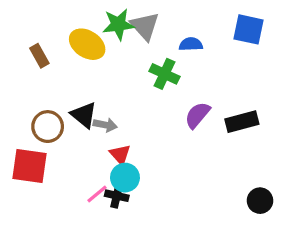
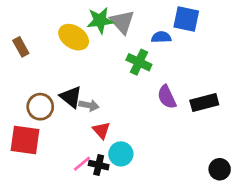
blue square: (248, 29) -> (186, 19), moved
brown rectangle: (39, 56) -> (21, 47), moved
purple semicircle: (197, 115) -> (167, 97), turned -65
cyan circle: (125, 178) -> (121, 154), moved

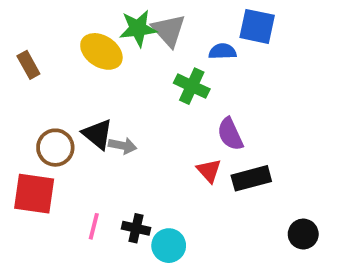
black rectangle: (204, 102) -> (251, 178), moved
red triangle: (101, 130) -> (209, 171), moved
cyan circle: (121, 154) -> (169, 246), moved
pink line: (82, 164) -> (94, 226), moved, turned -36

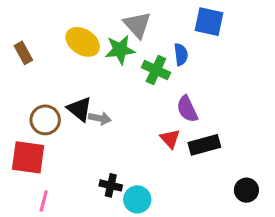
green star: (138, 28) -> (120, 50), moved
blue semicircle: (222, 51) -> (181, 54), moved, turned 85
pink line: (94, 226) -> (44, 201), moved

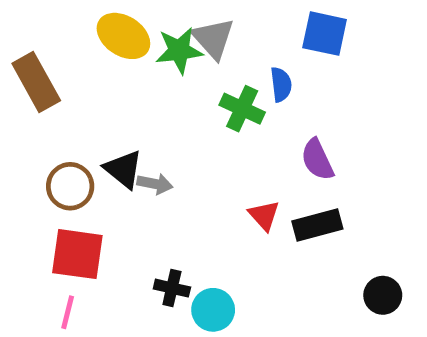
yellow ellipse: (83, 42) -> (123, 36), moved
green star: (120, 50) -> (179, 50), moved
brown rectangle: (23, 53) -> (36, 82), size x1.6
purple semicircle: (187, 109) -> (317, 160), moved
red square: (28, 157) -> (77, 254), moved

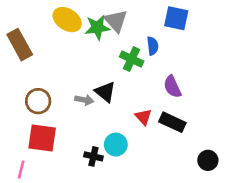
black triangle: (123, 169) -> (105, 92), moved
black rectangle: (317, 225) -> (172, 122), turned 40
cyan circle: (213, 310) -> (116, 145), moved
pink line: (68, 312) -> (21, 170), moved

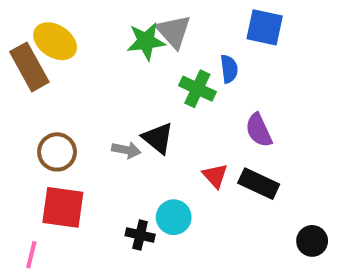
yellow ellipse: (67, 20) -> (55, 41), moved

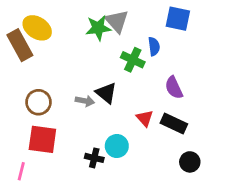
black circle: (312, 241) -> (190, 162), moved

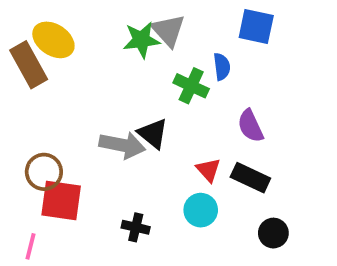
gray arrow: (85, 101) -> (122, 145), size x1.6
brown circle: (38, 102) -> (44, 172), moved
cyan circle: (117, 146) -> (201, 210), moved

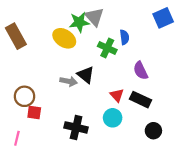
blue square: (256, 27) -> (163, 18), moved, turned -36
yellow ellipse: (53, 40) -> (64, 38), moved
gray arrow: (122, 145) -> (69, 81), size x0.7
red square: (61, 201) -> (34, 112), size x0.6
black cross: (136, 227) -> (76, 127), size x1.5

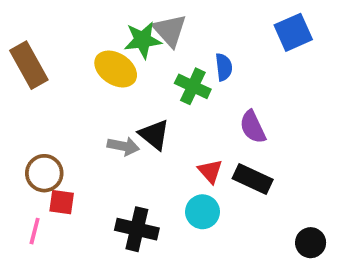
black circle: (153, 131) -> (311, 243), moved
pink line: (17, 138) -> (35, 231), moved

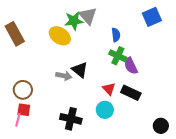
green cross: (193, 86) -> (118, 56), moved
red square: (62, 202) -> (24, 110), moved

